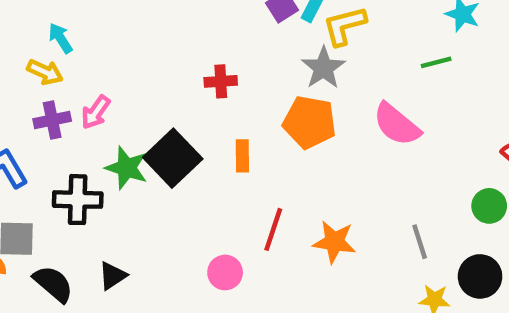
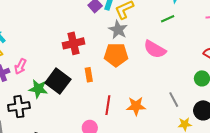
red cross: (221, 81) -> (74, 43), size x1.5

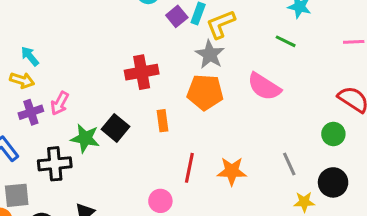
green line: (168, 19) -> (286, 41), turned 48
black square: (58, 81) -> (116, 128), size x0.7

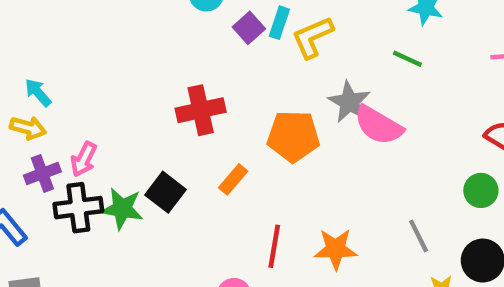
gray star: (210, 54) -> (349, 102), moved
orange rectangle: (162, 121) -> (233, 179), turned 50
black cross: (55, 164) -> (78, 208), moved

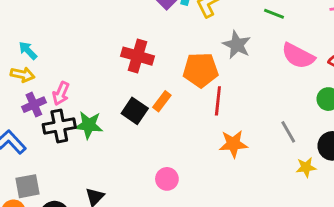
red cross: (201, 110) -> (137, 56), turned 32
pink semicircle: (378, 125) -> (298, 56), moved
black square: (166, 192) -> (135, 111), moved
red line: (274, 246) -> (218, 101), moved

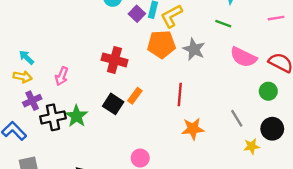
orange pentagon: (201, 70) -> (161, 44), moved
pink arrow: (61, 93) -> (62, 76), moved
green star: (89, 125) -> (77, 116), turned 30

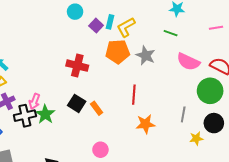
pink arrow: (62, 76) -> (34, 101), moved
green circle: (268, 91) -> (210, 91), size x1.6
orange rectangle: (135, 96) -> (97, 108), moved, turned -72
gray line: (237, 118) -> (183, 114), turned 42

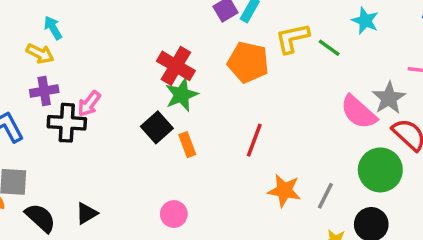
yellow L-shape: (126, 27) -> (292, 38), moved
green line: (171, 33) -> (329, 48), moved
gray star: (146, 55) -> (389, 98), moved
green star: (45, 114) -> (182, 95), moved
orange star: (145, 124) -> (284, 191), moved

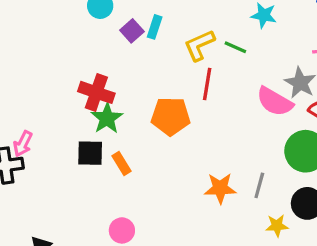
orange pentagon: (248, 62) -> (171, 116), moved
black square: (157, 127) -> (90, 153), turned -36
red line: (254, 140) -> (207, 84), moved

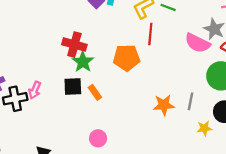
pink arrow: (23, 144) -> (35, 90), moved

